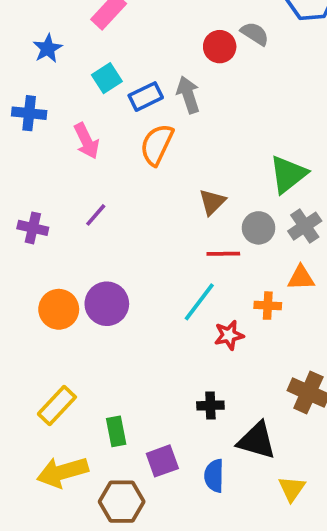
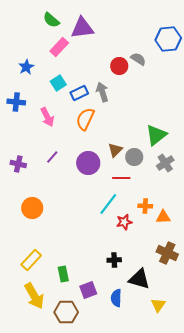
gray circle: (259, 228) -> (134, 157), moved
orange triangle: (301, 278) -> (163, 217), moved
purple circle: (107, 304) -> (88, 163), moved
yellow arrow: (62, 472) -> (34, 296), turned -104

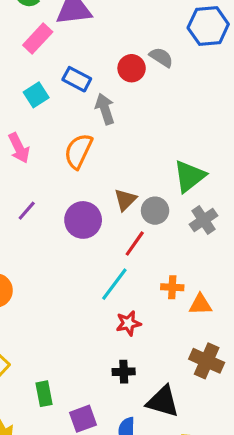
blue rectangle: (79, 93) -> (77, 79), moved, turned 54
red line: (121, 178) -> (135, 243), turned -54
red star: (124, 222) -> (128, 323), moved

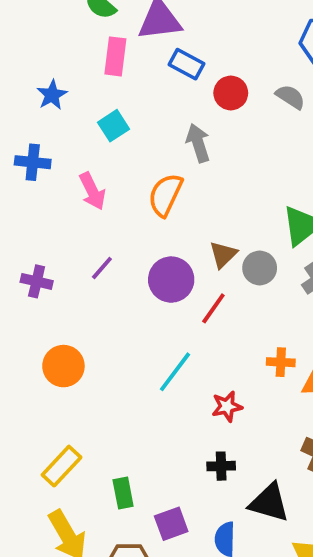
pink rectangle: (38, 39) -> (115, 56), turned -36
gray semicircle: (161, 57) -> (290, 97), moved
blue rectangle: (77, 79) -> (187, 64), moved
red line: (135, 243) -> (213, 308), moved
cyan line: (114, 284) -> (175, 372), moved

